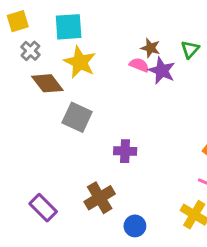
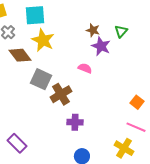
pink semicircle: (139, 65) -> (85, 68), moved
purple cross: (125, 151) -> (75, 122), moved
brown cross: (100, 198) -> (61, 94), moved

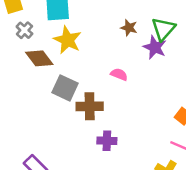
green triangle: (121, 31) -> (163, 29), size x1.5
purple star: (101, 46) -> (155, 47), moved
brown cross: (61, 94) -> (90, 106), turned 30

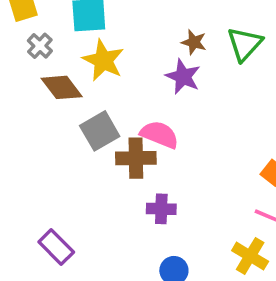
purple star: (155, 47) -> (183, 77), moved
pink semicircle: (119, 74) -> (159, 135), moved, size x1.5
gray square: (65, 88) -> (100, 131), turned 35

